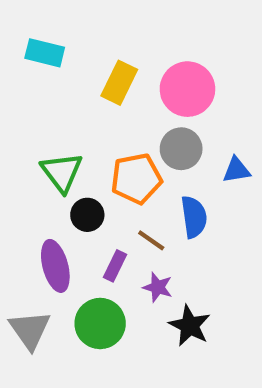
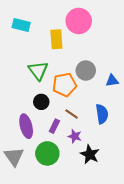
yellow rectangle: (119, 83) -> (56, 39), turned -30
pink circle: (187, 89) -> (79, 21), moved
green triangle: (62, 172) -> (38, 71), moved
blue semicircle: (194, 217) -> (102, 114), moved

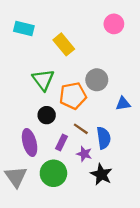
pink circle: (79, 21) -> (114, 24), moved, size x0.7
yellow rectangle: (56, 39) -> (64, 44), turned -36
blue triangle: (112, 81) -> (123, 104), moved
blue semicircle: (102, 114) -> (104, 138), moved

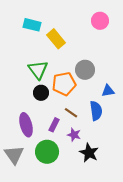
cyan rectangle: (24, 28) -> (32, 25), moved
black circle: (47, 115) -> (41, 93), moved
blue semicircle: (104, 138) -> (96, 111), moved

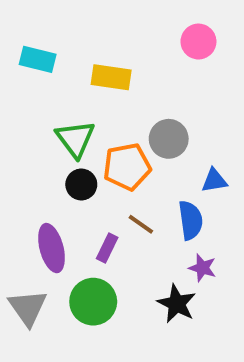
cyan rectangle: (32, 25) -> (38, 59), moved
yellow rectangle: (56, 39) -> (111, 77), turned -42
purple star: (74, 135) -> (202, 268), moved

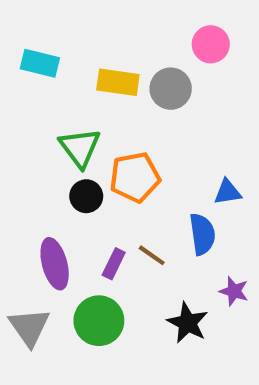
gray circle: (169, 139) -> (171, 89), moved
brown line: (141, 224) -> (152, 255), moved
purple star: (202, 268) -> (234, 291), moved

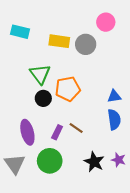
blue semicircle: (202, 234) -> (114, 120), moved
purple star: (234, 291) -> (118, 160), moved

